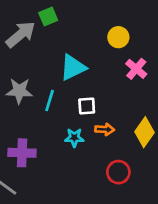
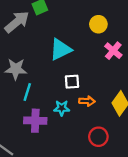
cyan line: (50, 100) -> (27, 92), moved
purple cross: (22, 153) -> (35, 121), moved

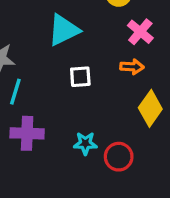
orange arrow: (87, 101) -> (132, 67), moved
cyan star: (62, 108) -> (85, 143), moved

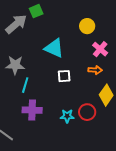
cyan triangle: (64, 30) -> (54, 48), turned 50
red circle: (119, 157) -> (87, 112), moved

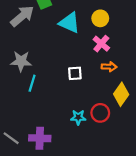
cyan triangle: (54, 48) -> (69, 23), moved
pink cross: (100, 49) -> (101, 44), moved
purple cross: (32, 110) -> (40, 138), moved

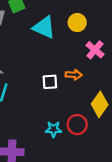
pink cross: (101, 44) -> (95, 50), moved
orange arrow: (109, 67) -> (74, 75), moved

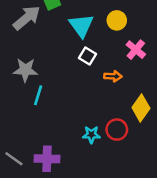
cyan triangle: (44, 27) -> (81, 25), turned 30
white square: (50, 82) -> (88, 56), moved, turned 35

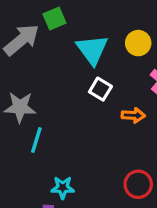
cyan star: (91, 135) -> (63, 188), moved

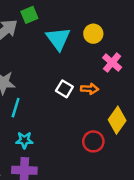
white square: (100, 89) -> (64, 89), moved
cyan star: (63, 188) -> (24, 140), moved

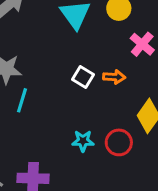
cyan star: (24, 140) -> (83, 141), moved

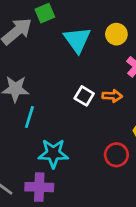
cyan star: (83, 141) -> (53, 153), moved, size x1.5

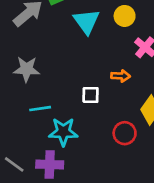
white square: (84, 96) -> (91, 95), moved, turned -30
cyan line: (29, 117) -> (40, 109), moved, turned 65

